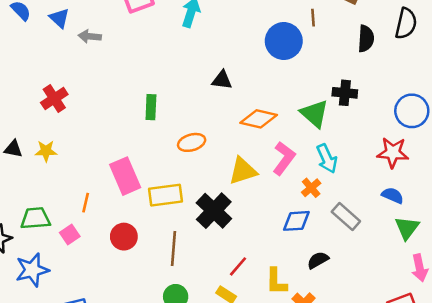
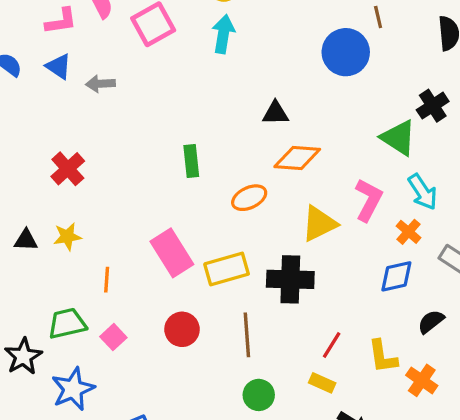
black cross: (345, 93) -> (433, 106), turned -30
orange diamond: (259, 119) -> (297, 158), moved
orange line: (86, 203) -> (107, 280), moved
black cross: (214, 211) -> (290, 279), turned -33

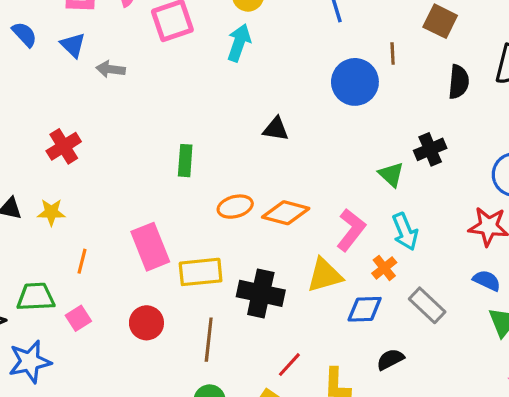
green triangle: (398, 138) -> (391, 175), size x0.7
orange diamond: (297, 158) -> (286, 213), moved
yellow triangle: (319, 224) -> (325, 275), moved

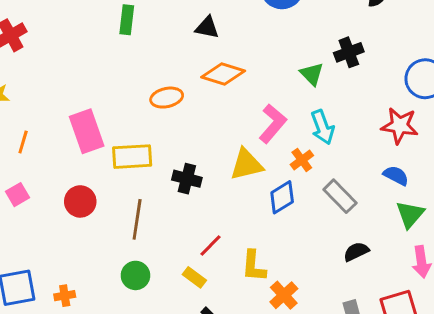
green rectangle: (185, 161) -> (127, 20), moved
orange diamond: (286, 213) -> (223, 74), moved
black cross: (261, 293) -> (187, 179), size x0.7
blue diamond: (365, 309) -> (282, 197), turned -32
black semicircle: (390, 359) -> (356, 252), moved

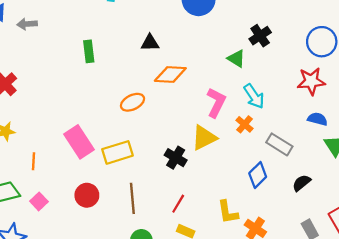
black cross: (187, 179) -> (176, 158), moved, turned 30
blue diamond: (282, 197) -> (258, 175), moved
red line: (211, 245) -> (178, 204), moved

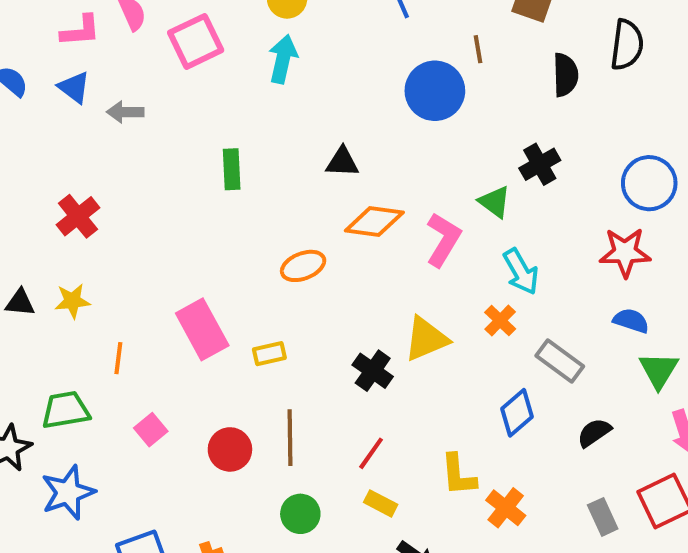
pink L-shape: (216, 102) -> (443, 240), moved
yellow rectangle: (117, 152) -> (269, 354), size x0.6
red circle: (87, 195) -> (230, 449), moved
pink square: (39, 201) -> (151, 430), moved

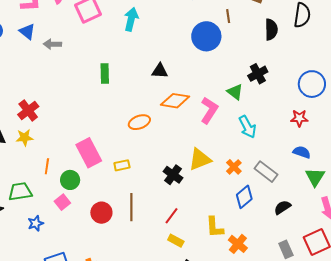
red cross: (78, 216) -> (28, 110), moved
red star: (625, 252) -> (299, 118), size x0.7
orange cross: (500, 321) -> (234, 167), moved
blue star: (68, 493) -> (36, 223), moved, size x0.6
green circle: (300, 514) -> (70, 180), moved

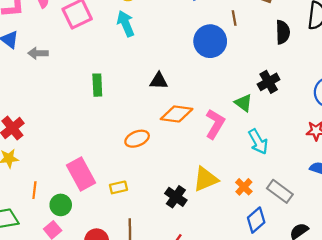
cyan arrow: (131, 19) -> (126, 24), turned -35

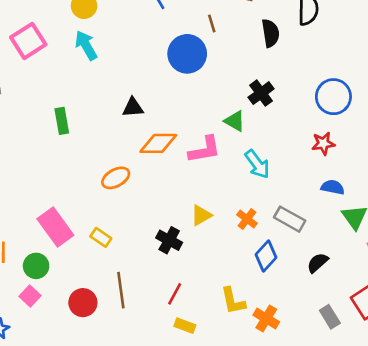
pink L-shape: (215, 124) -> (205, 150), turned 56
yellow triangle: (206, 179) -> (201, 215), size x0.7
yellow rectangle: (118, 187) -> (101, 237), turned 54

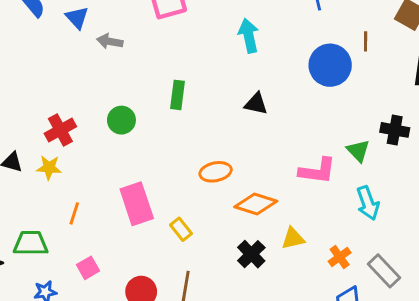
cyan arrow: (86, 45) -> (249, 36), moved
black cross: (261, 93) -> (395, 130), turned 30
orange diamond: (158, 143) -> (256, 204), moved
green circle: (36, 266) -> (121, 120), moved

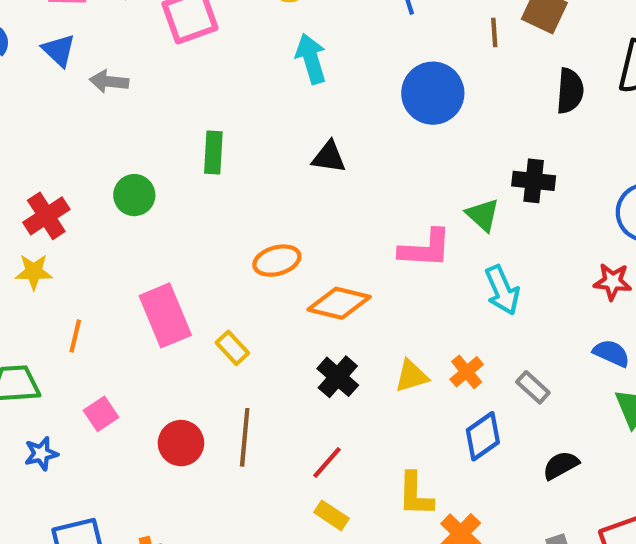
brown line: (366, 41) -> (494, 32), moved
yellow triangle: (293, 238) -> (412, 376), moved
gray rectangle: (384, 271) -> (533, 387), size x0.7

